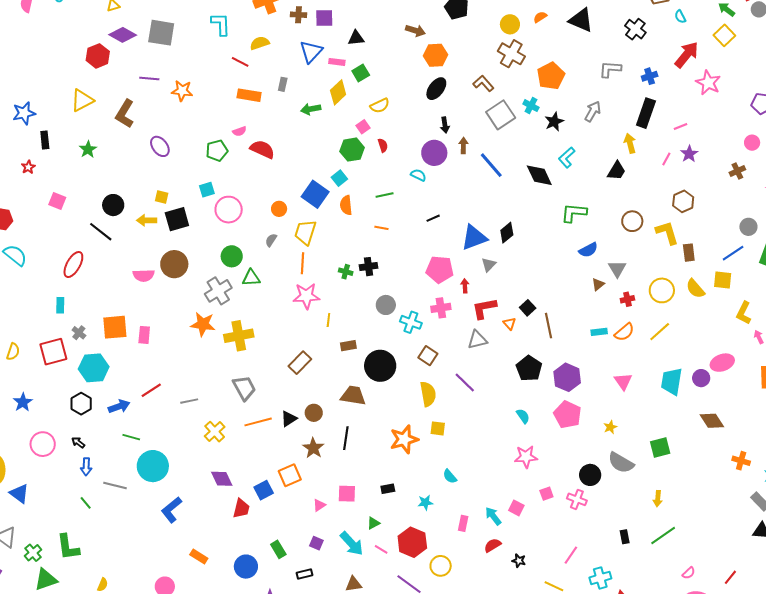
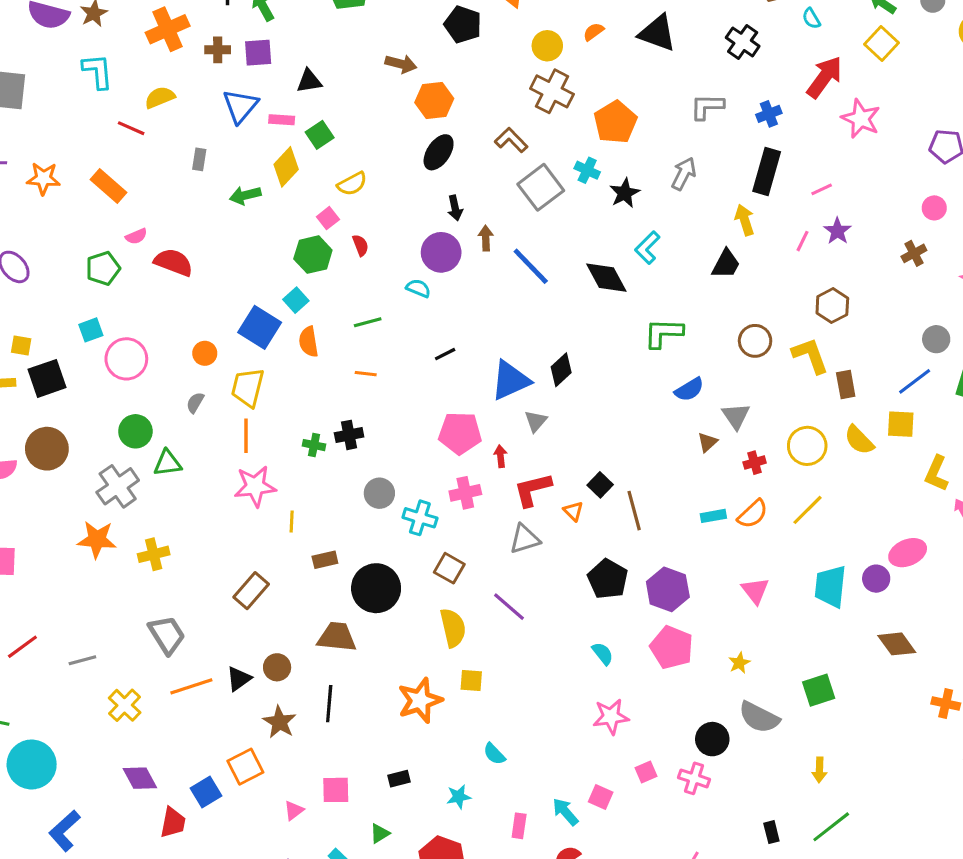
orange rectangle: (249, 95) -> (108, 186), moved, turned 35
yellow cross: (239, 336) -> (154, 554), size x0.7

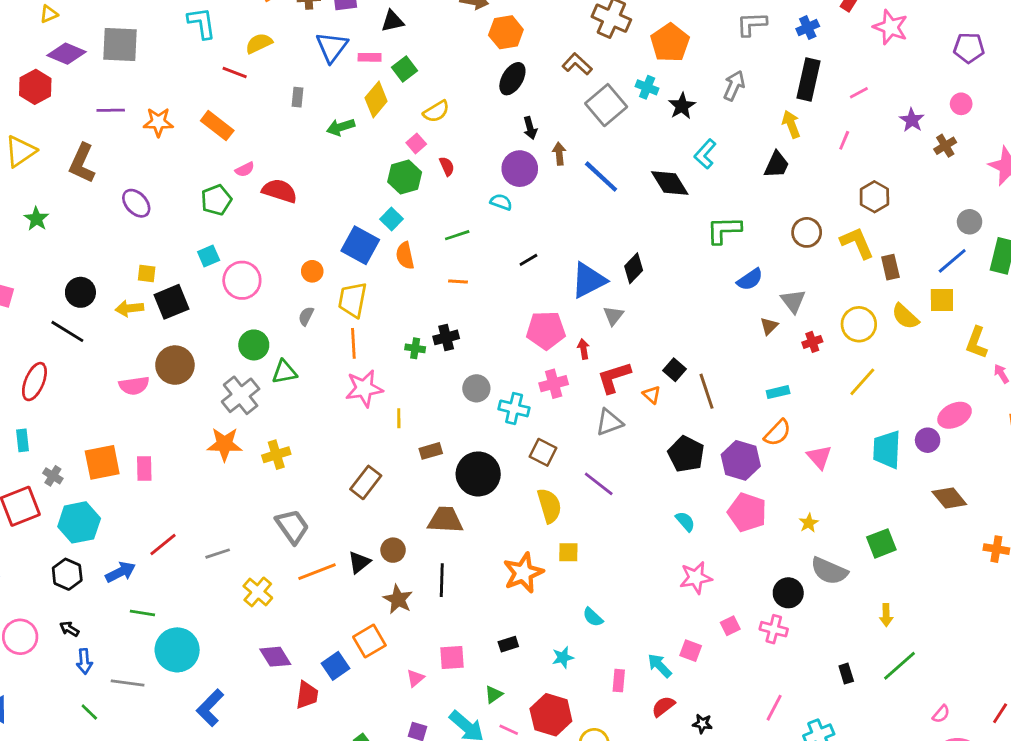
purple star: (837, 231) -> (912, 120), moved
orange semicircle: (753, 514) -> (778, 433), moved

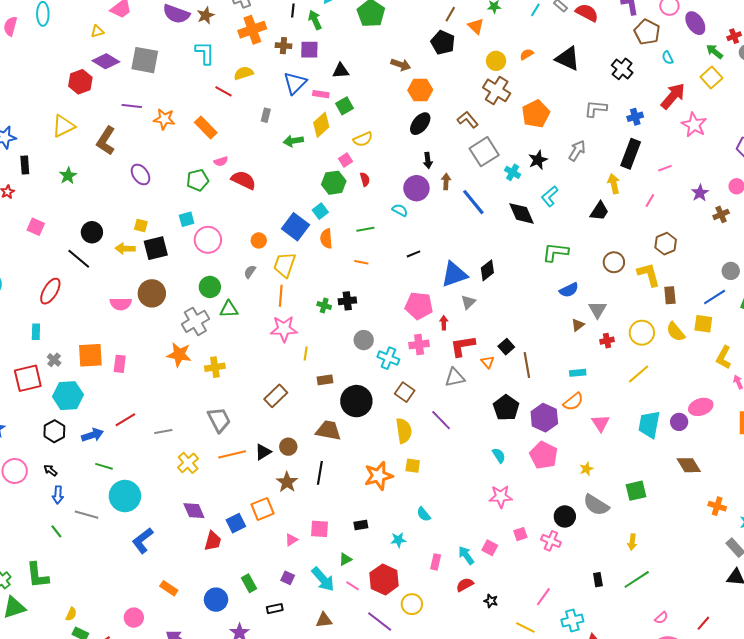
cyan cross: (647, 87) -> (513, 172), moved

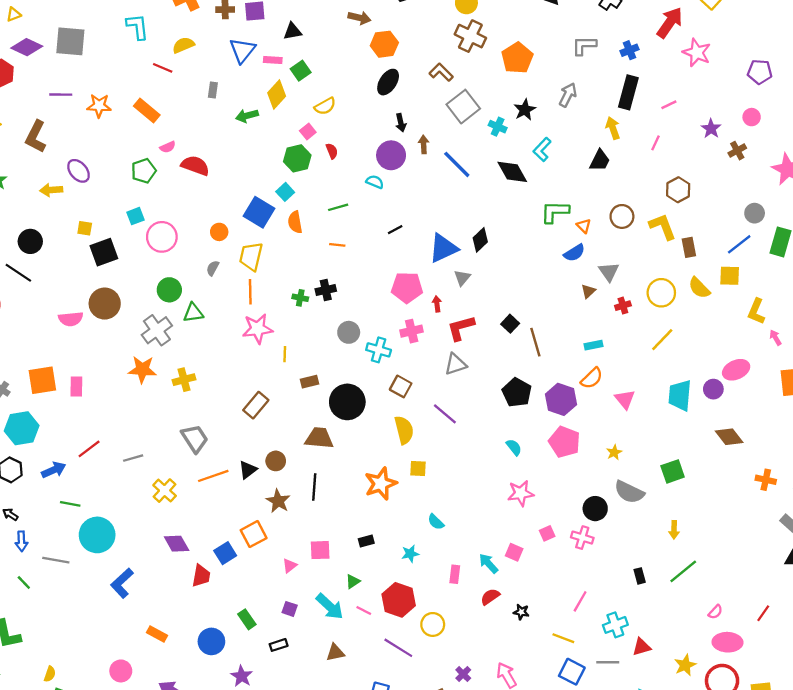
yellow arrow: (125, 249) -> (51, 190), moved
orange triangle: (488, 362) -> (584, 226), moved

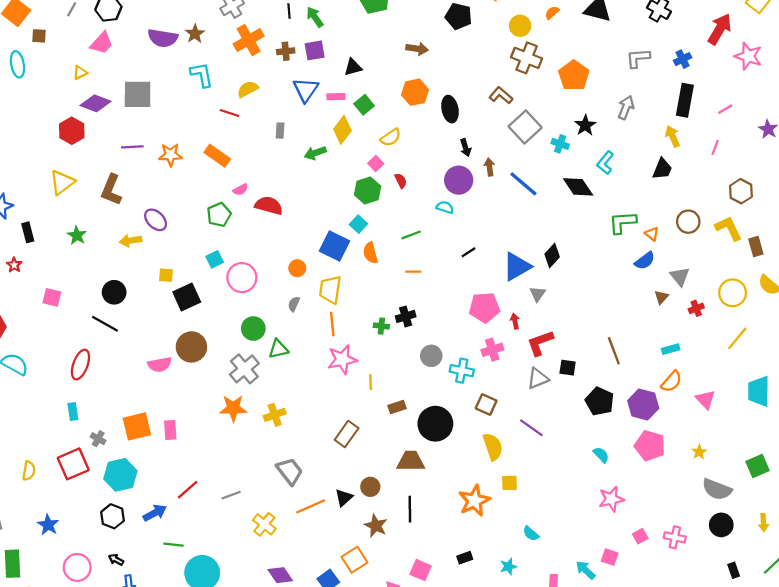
orange hexagon: (384, 44) -> (415, 92), moved
black ellipse: (388, 82) -> (450, 109), turned -40
black square: (510, 324) -> (568, 368), moved, turned -30
black circle: (595, 509) -> (721, 525), moved
pink square: (320, 550) -> (421, 570), turned 30

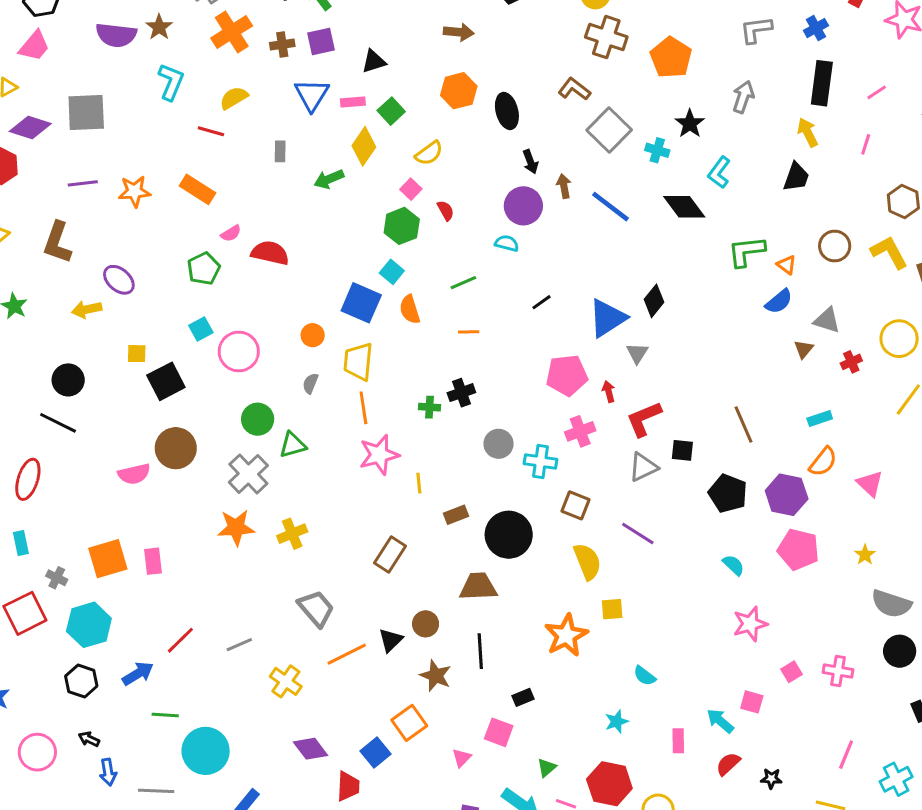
cyan L-shape: (202, 75) -> (171, 82), turned 36
gray triangle: (680, 276) -> (827, 320), turned -30
black rectangle: (465, 558) -> (523, 697), moved

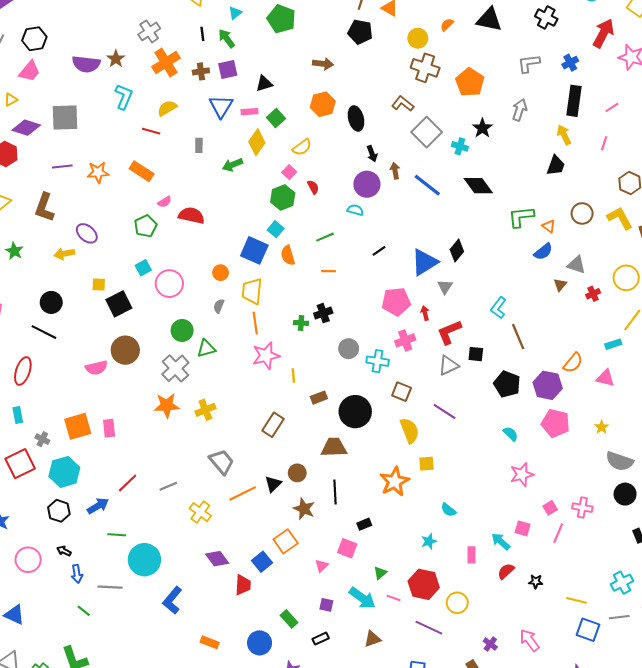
cyan L-shape: (719, 172) -> (498, 308), moved
cyan rectangle: (820, 419) -> (613, 344), moved
pink triangle: (870, 484) -> (605, 378), turned -30
pink line: (846, 755) -> (558, 533), moved

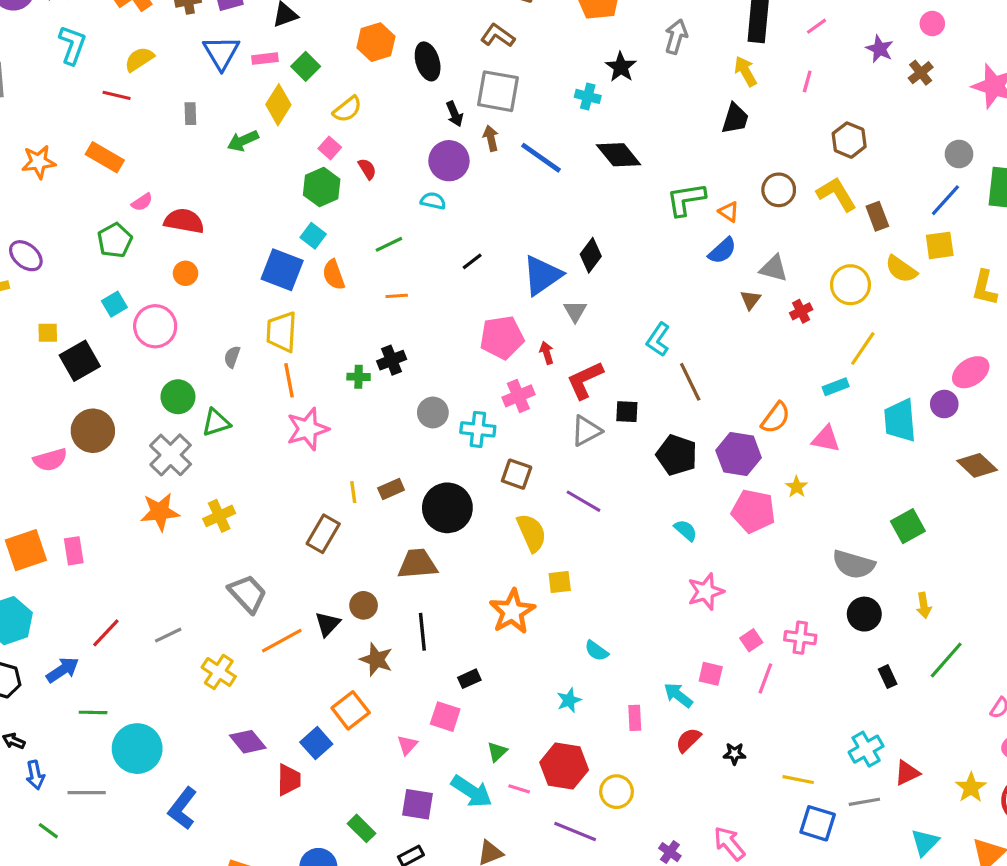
gray square: (427, 132) -> (498, 91), moved, turned -32
orange circle: (221, 273) -> (185, 273), moved
yellow line: (293, 375) -> (353, 492), moved
yellow star: (602, 427) -> (797, 487), moved
purple square: (326, 605) -> (417, 804), size x1.5

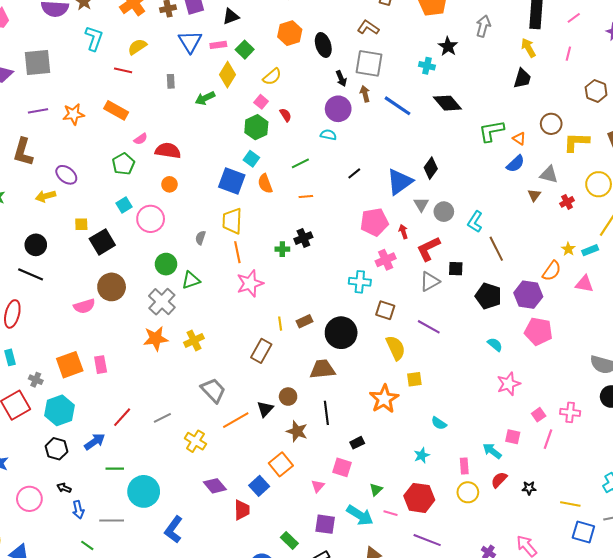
yellow L-shape: (836, 194) -> (576, 142), moved, turned -56
gray circle: (433, 412) -> (444, 212), moved
yellow star: (797, 487) -> (568, 249), moved
yellow circle: (617, 792) -> (468, 492), moved

